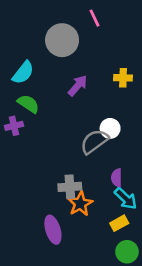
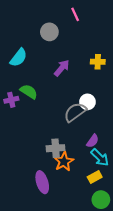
gray circle: (62, 40) -> (49, 32), size x0.7
green semicircle: (28, 104) -> (29, 92), moved
purple semicircle: (117, 178) -> (93, 141), turned -144

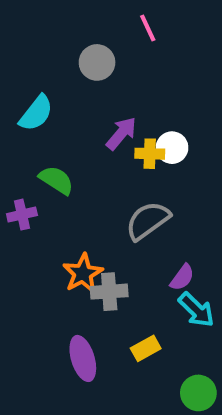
yellow cross: (98, 62) -> (150, 154), moved
purple cross: (11, 100) -> (22, 215), moved
white circle: (87, 102) -> (172, 148), moved
orange star: (64, 162) -> (83, 273), moved
yellow rectangle: (95, 177) -> (146, 348), moved

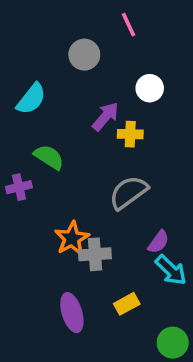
white circle: (172, 148) -> (150, 88), moved

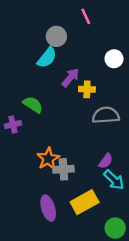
white circle: (150, 88) -> (114, 59), moved
cyan semicircle: (31, 99) -> (47, 58), moved
gray semicircle: (128, 192) -> (106, 115), moved, turned 32
yellow rectangle: (127, 304) -> (85, 202), size x1.6

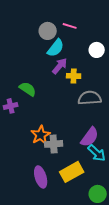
pink line: (86, 16) -> (70, 26), moved, turned -48
cyan semicircle: (47, 58) -> (56, 48), moved
purple semicircle: (106, 161) -> (90, 137), size x1.5

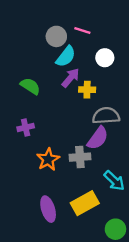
white circle: (97, 50) -> (105, 58), moved
green semicircle: (28, 89) -> (30, 86), moved
purple cross: (11, 106) -> (26, 127), moved
purple semicircle: (90, 137) -> (98, 138), moved
gray cross: (54, 144) -> (80, 157), moved

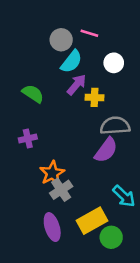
gray cross: (80, 157) -> (61, 190), moved, turned -30
green circle: (115, 229) -> (111, 237), moved

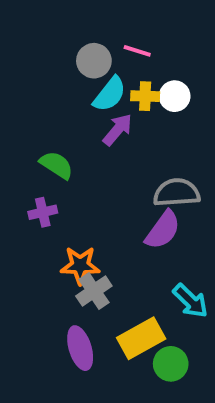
green semicircle: (33, 94) -> (57, 165), moved
yellow cross: (94, 97) -> (145, 96), moved
orange star: (52, 173) -> (80, 265), turned 30

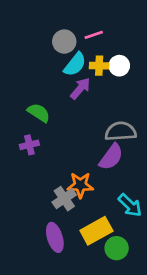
pink line: (137, 51) -> (94, 35), turned -36
orange star: (80, 265) -> (80, 185), moved

